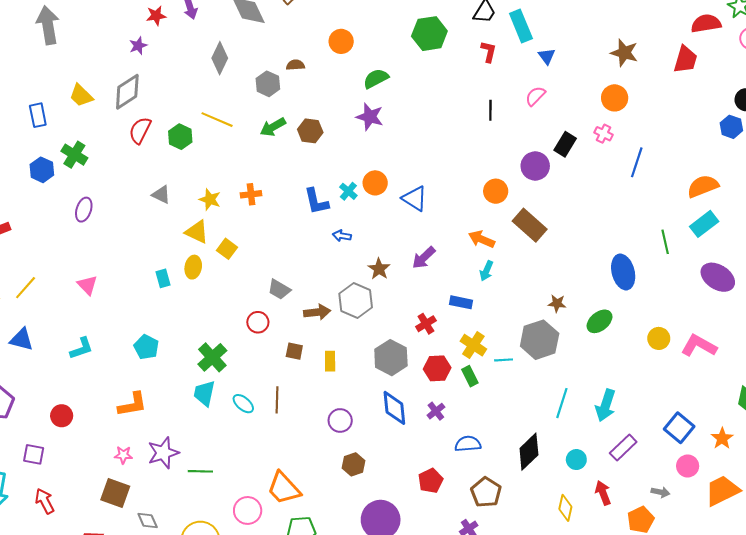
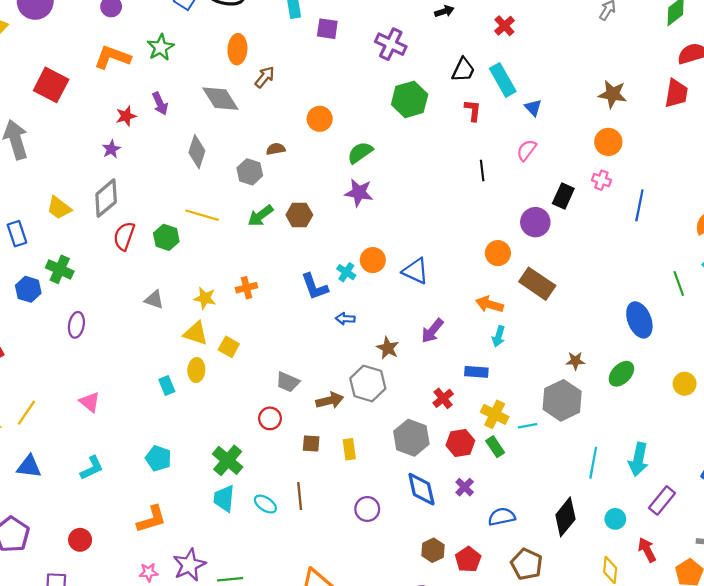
brown hexagon: (353, 464) -> (433, 550), moved

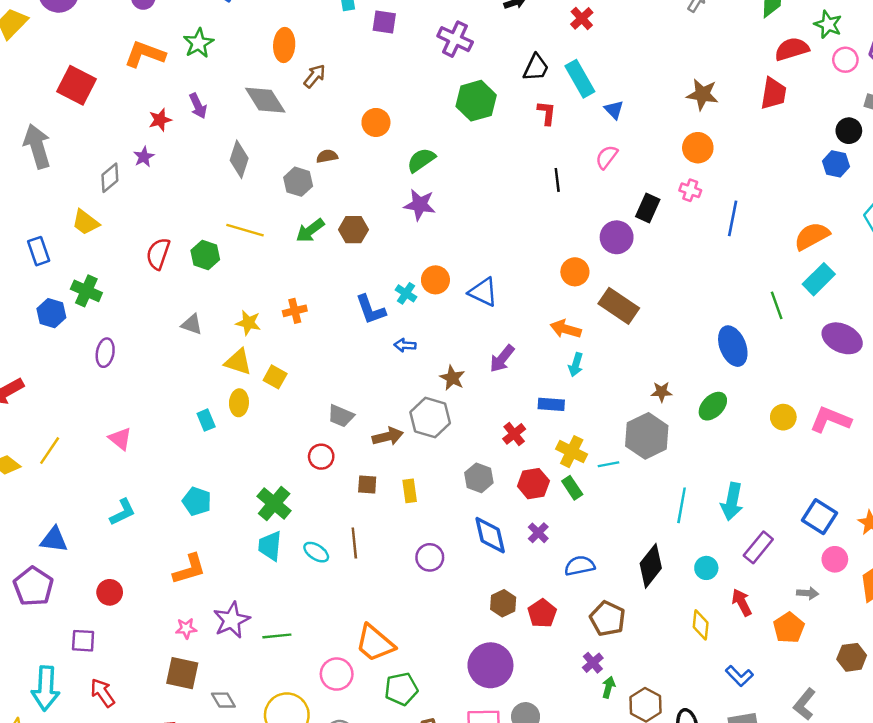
gray diamond: (106, 198) -> (110, 178), moved, size x0.7
gray hexagon: (411, 438) -> (479, 478), size x0.7
blue triangle: (29, 467) -> (54, 540), moved

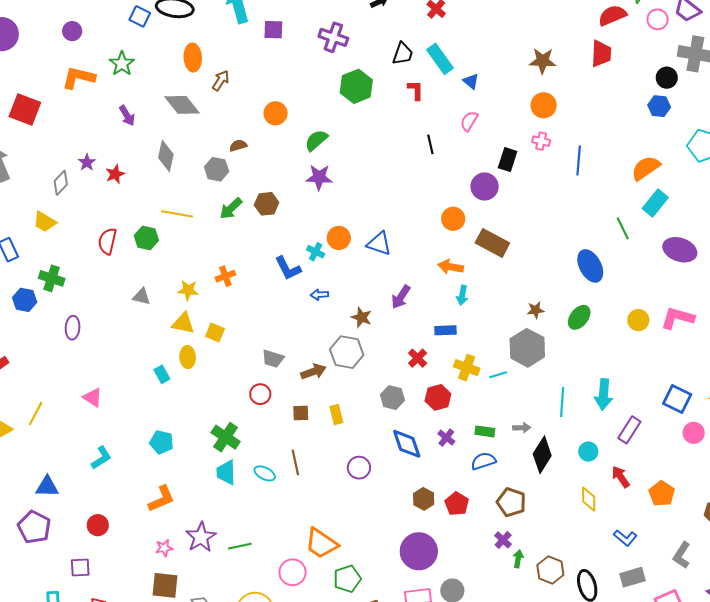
red star: (160, 120) -> (115, 174), moved
green rectangle: (572, 488) -> (485, 431), moved, turned -42
gray arrow: (808, 593) -> (522, 428), moved

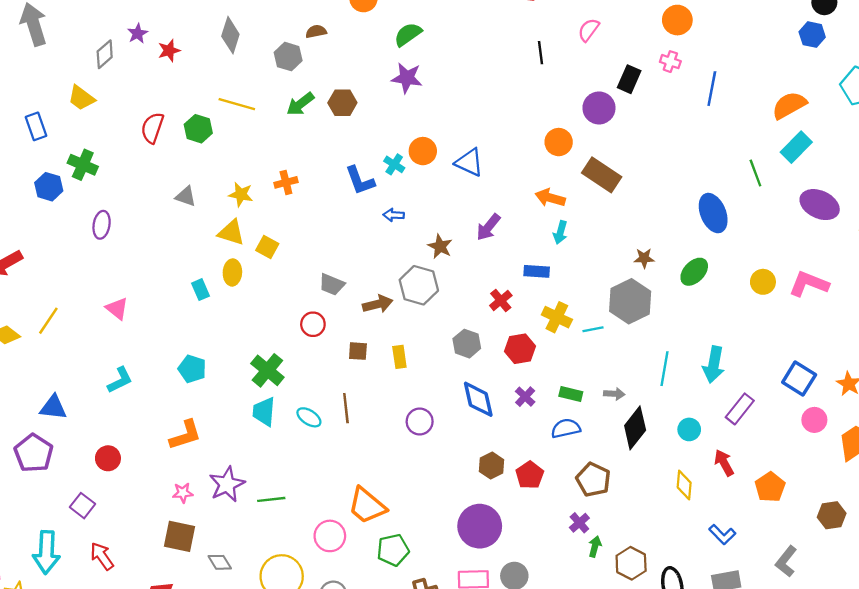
purple square: (80, 567) -> (82, 506), turned 35

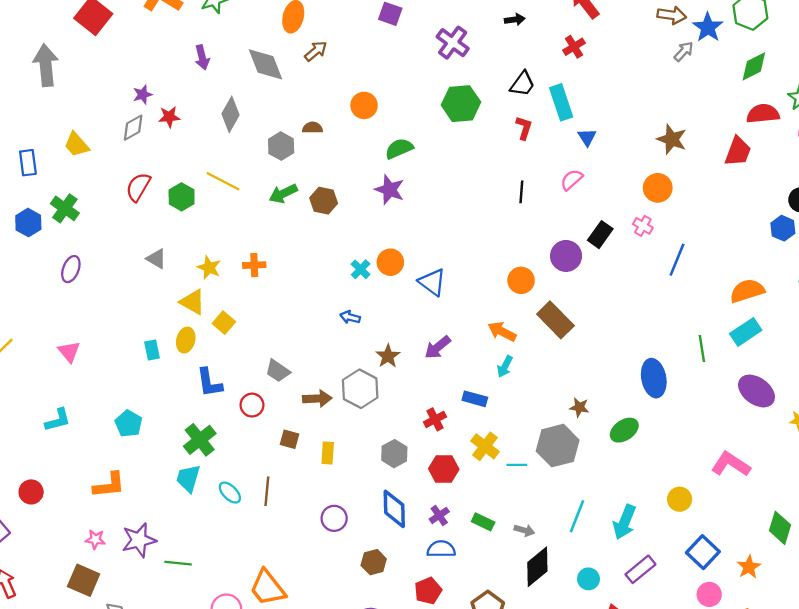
gray diamond: (105, 54) -> (133, 128), moved
blue L-shape: (360, 181) -> (209, 383), moved
yellow circle: (763, 282) -> (680, 499), moved
blue semicircle: (566, 428) -> (441, 549), moved
brown hexagon: (491, 466) -> (374, 562), moved

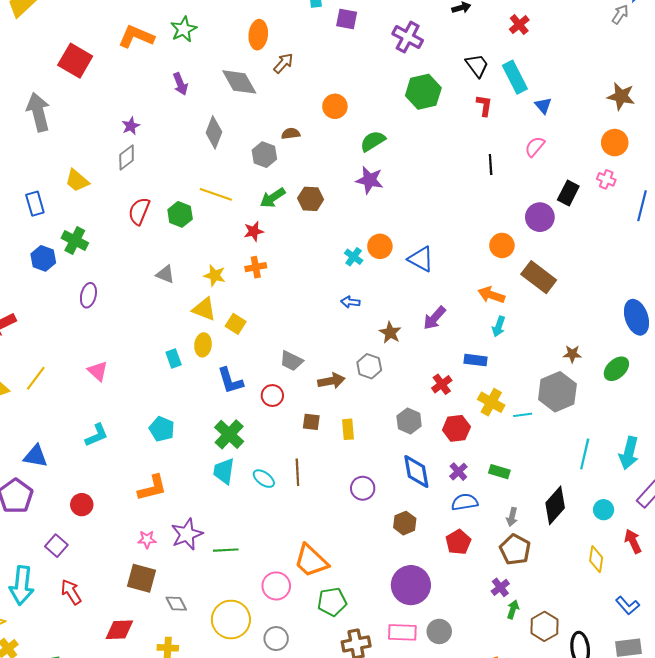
black trapezoid: (522, 84) -> (477, 66), turned -65
red star: (169, 117) -> (254, 231), moved
gray hexagon: (360, 389) -> (369, 366), size x0.7
gray arrow: (524, 530) -> (512, 517), moved, turned 96

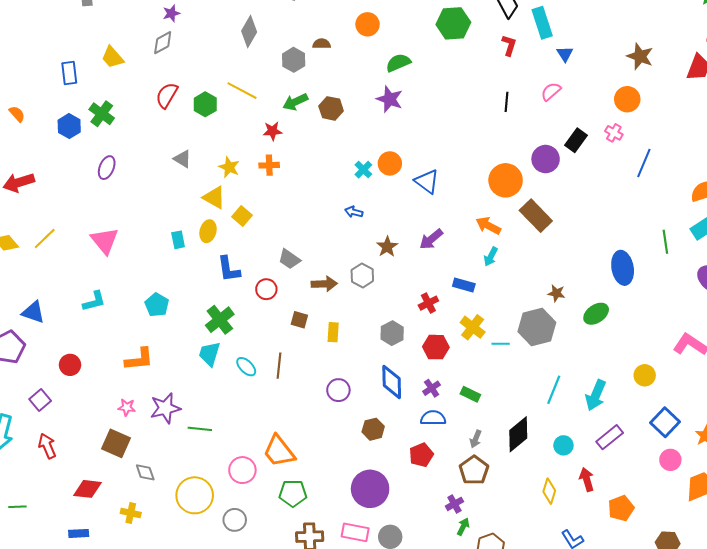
orange circle: (502, 245) -> (506, 180), size x1.4
pink triangle: (98, 371) -> (105, 241), size x1.4

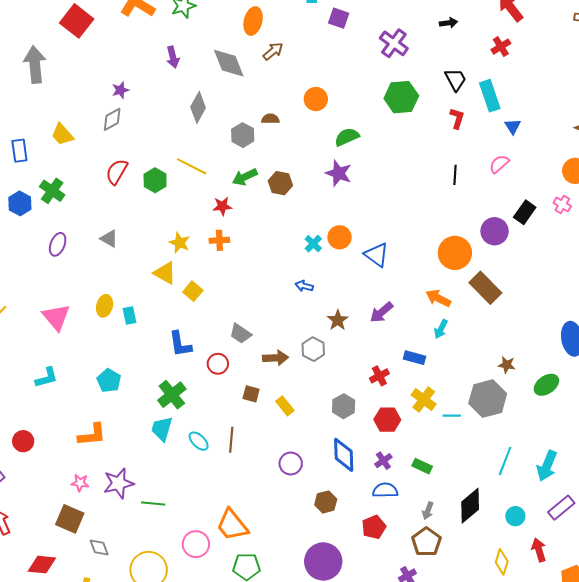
gray triangle: (182, 159) -> (109, 239), moved
yellow ellipse: (208, 231) -> (105, 306), moved
yellow rectangle: (333, 332) -> (285, 406), turned -42

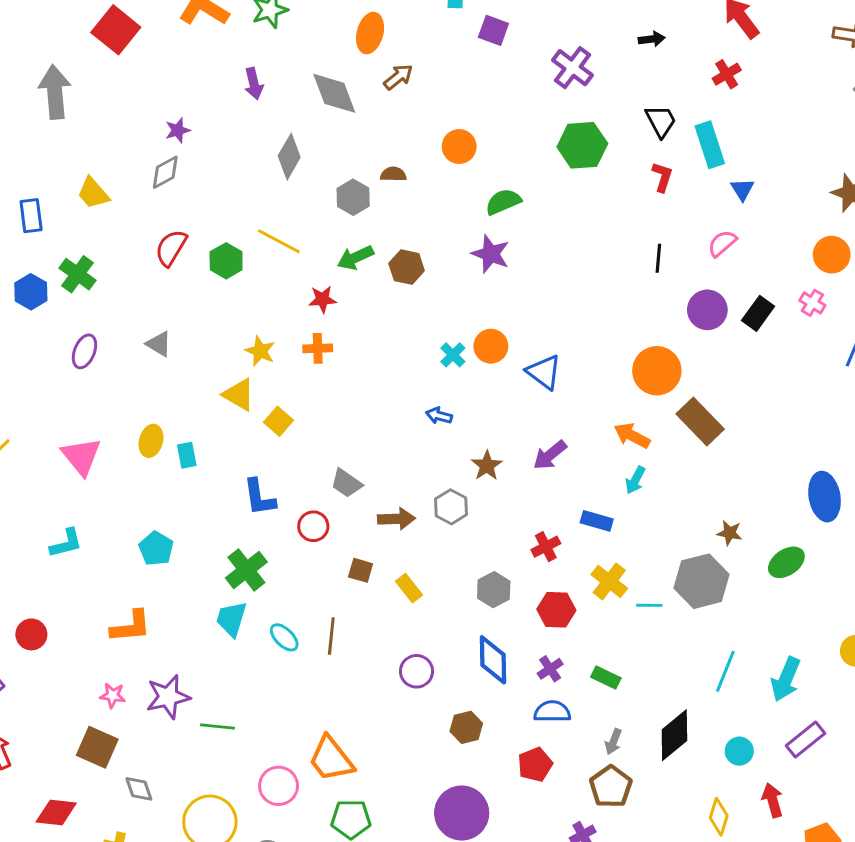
purple circle: (495, 231) -> (707, 310), moved

